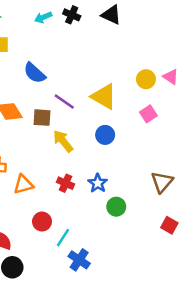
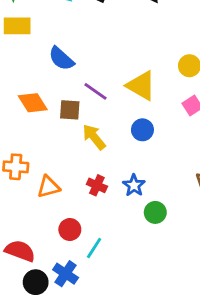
blue cross: (79, 260) -> (66, 274), moved

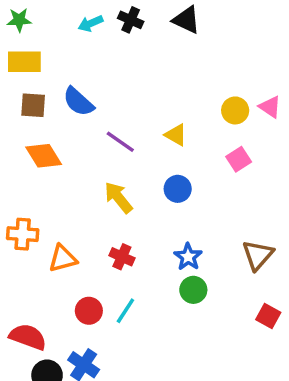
yellow triangle: (141, 86) -> (176, 135), size x0.6
brown square: (70, 110) -> (33, 105), moved
blue star: (134, 185) -> (188, 257), moved
cyan line: (94, 248) -> (125, 311), moved

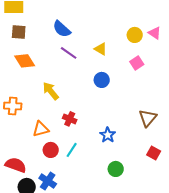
blue semicircle: (78, 102) -> (62, 29), moved
yellow arrow: (118, 198) -> (51, 91), moved
blue star: (188, 257) -> (108, 135), moved
orange triangle: (63, 258) -> (41, 129), moved
green circle: (193, 290) -> (116, 169), moved

